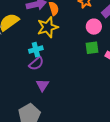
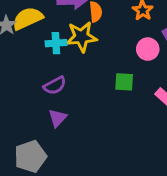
green square: (92, 48) -> (124, 82), moved
cyan cross: (36, 50) -> (56, 43), moved

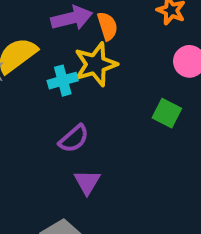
green square: (124, 82) -> (167, 113), turned 36

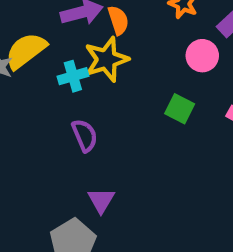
purple semicircle: (74, 139) -> (85, 135), turned -72
purple triangle: (87, 182) -> (101, 200), moved

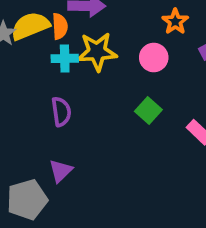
orange semicircle: (118, 20) -> (60, 26), moved
pink circle: (202, 56) -> (154, 57), moved

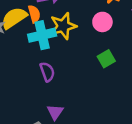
cyan cross: (65, 58) -> (42, 35), size x1.5
green square: (148, 110) -> (106, 59), turned 30

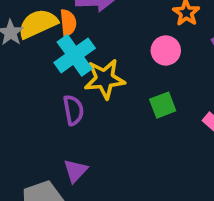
yellow star: (63, 26) -> (105, 79), moved
cyan cross: (42, 35) -> (75, 55), turned -32

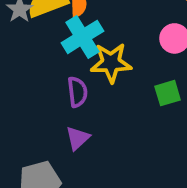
purple triangle: (75, 171) -> (78, 138), moved

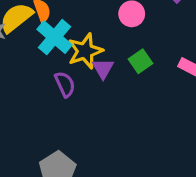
purple triangle: (78, 138) -> (103, 69), moved

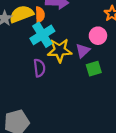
purple triangle: (103, 69) -> (83, 51), moved

